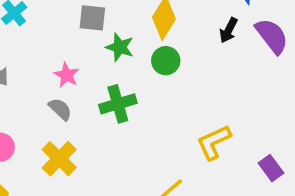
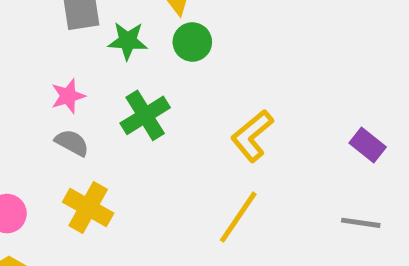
pink star: (67, 75) -> (68, 96), turned -30
yellow L-shape: (214, 142) -> (252, 136), moved

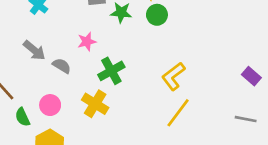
green cross: (145, 115) -> (111, 71), moved
yellow L-shape: (252, 136) -> (173, 76), moved
gray semicircle: (72, 143) -> (62, 66), moved

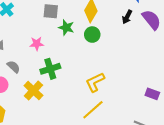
gray semicircle: (62, 66) -> (14, 67), moved
purple rectangle: (251, 76) -> (152, 94), turned -32

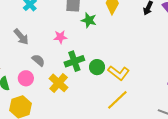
green circle: (92, 35) -> (97, 67), moved
yellow L-shape: (95, 82) -> (119, 73), turned -115

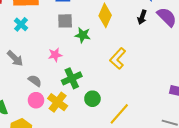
green circle: (97, 67) -> (92, 99), moved
yellow L-shape: (119, 73) -> (118, 58), moved, turned 100
pink circle: (26, 78) -> (36, 100), moved

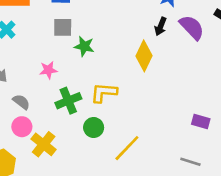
yellow diamond: (105, 15) -> (144, 56), moved
yellow L-shape: (118, 58) -> (104, 93), moved, turned 50
yellow cross: (58, 102) -> (44, 144), moved

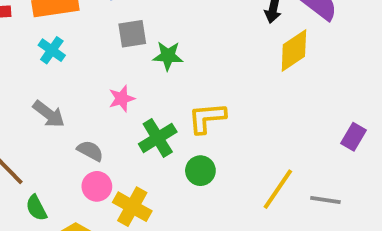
yellow diamond: (144, 56) -> (294, 51), moved, turned 40
purple rectangle: (201, 122) -> (353, 137), turned -66
yellow line: (127, 148) -> (278, 189), moved
gray line: (190, 162) -> (325, 200), moved

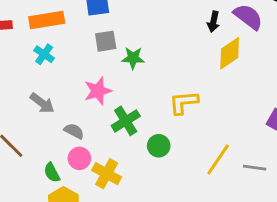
pink star: (122, 99) -> (98, 91), size x1.4
yellow L-shape: (207, 118) -> (184, 102), moved
green semicircle: (36, 208) -> (52, 173), moved

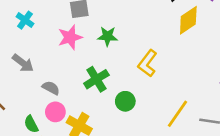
green star: (133, 58) -> (108, 36), moved
pink star: (98, 91) -> (70, 37), moved
yellow L-shape: (184, 102) -> (147, 63), turned -48

